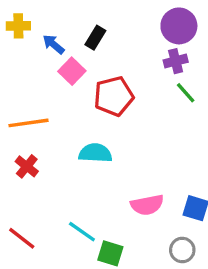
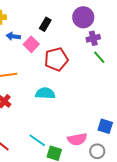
purple circle: (179, 26) -> (83, 17), moved
blue arrow: (54, 44) -> (13, 36), moved, turned -32
pink semicircle: (147, 205) -> (77, 139), moved

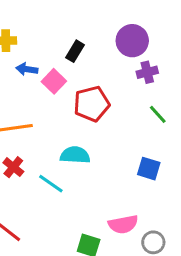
green line: (99, 57) -> (158, 114), moved
blue square: (105, 126) -> (149, 169), moved
cyan line: (37, 140) -> (51, 184), moved

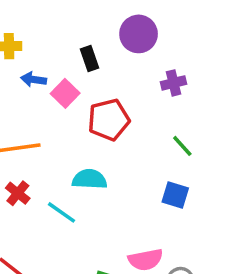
purple circle: (132, 41) -> (139, 34), moved
black rectangle: (75, 51) -> (90, 58), turned -50
green line: (158, 114) -> (182, 146), moved

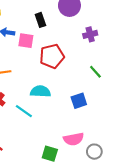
pink square: (65, 93) -> (26, 41), turned -35
blue square: (175, 195) -> (79, 101), moved, turned -35

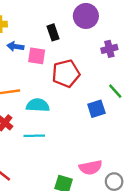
cyan semicircle: (40, 91) -> (38, 105), moved
blue square: (79, 101) -> (96, 109), moved
cyan line: (24, 111) -> (34, 136), turned -36

